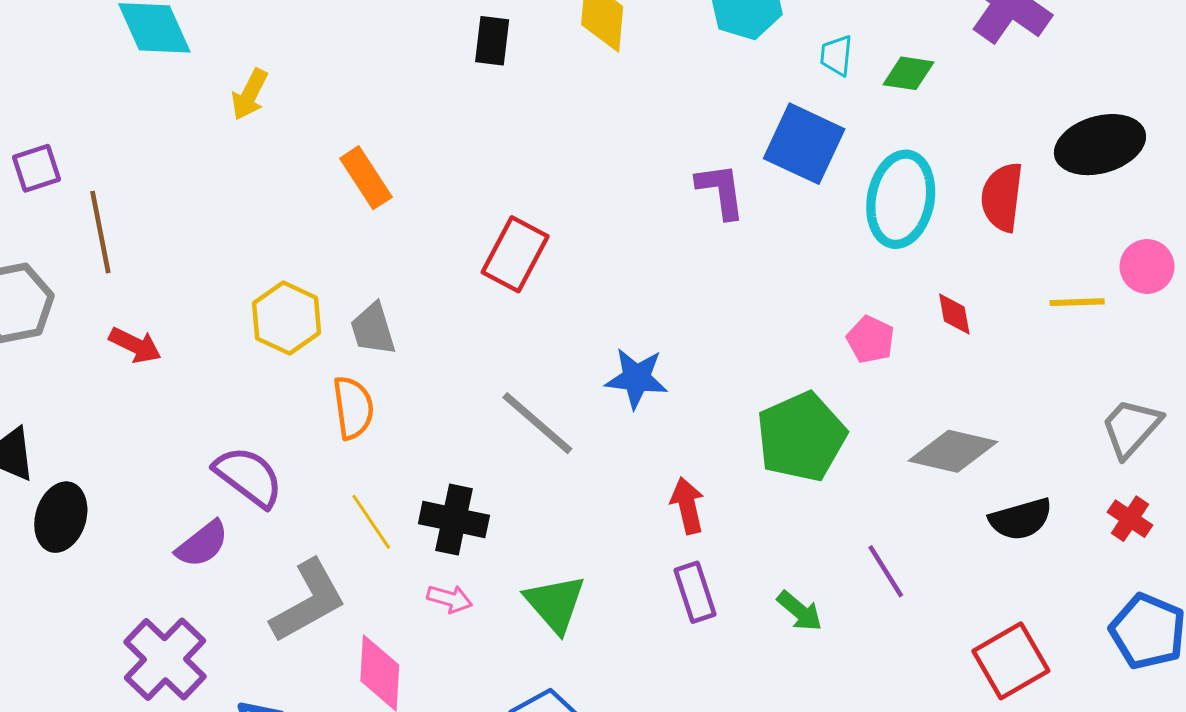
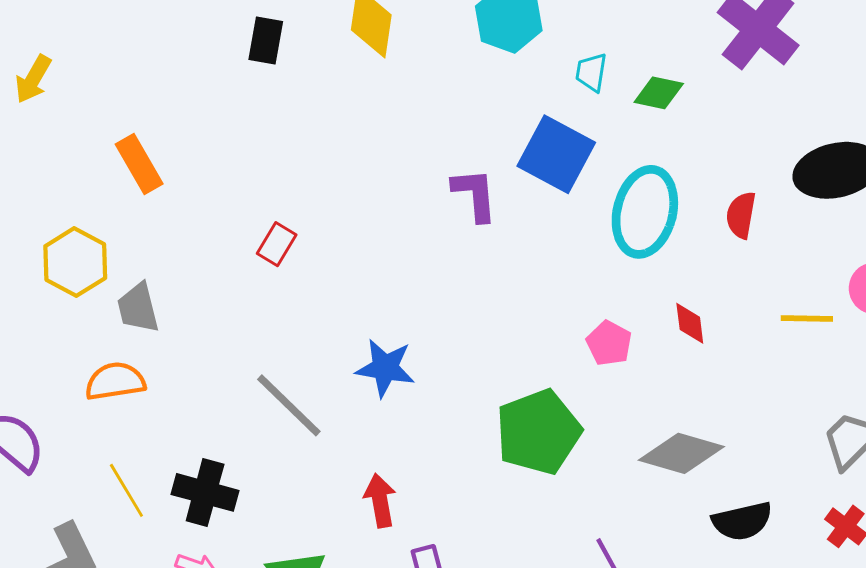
red semicircle: (1002, 197) -> (741, 215), size x0.7
red rectangle: (515, 254) -> (277, 244), size x0.6
yellow hexagon: (287, 318) -> (75, 262), moved
orange semicircle: (353, 408) -> (115, 381), turned -94
red arrow: (687, 506) -> (380, 501), moved

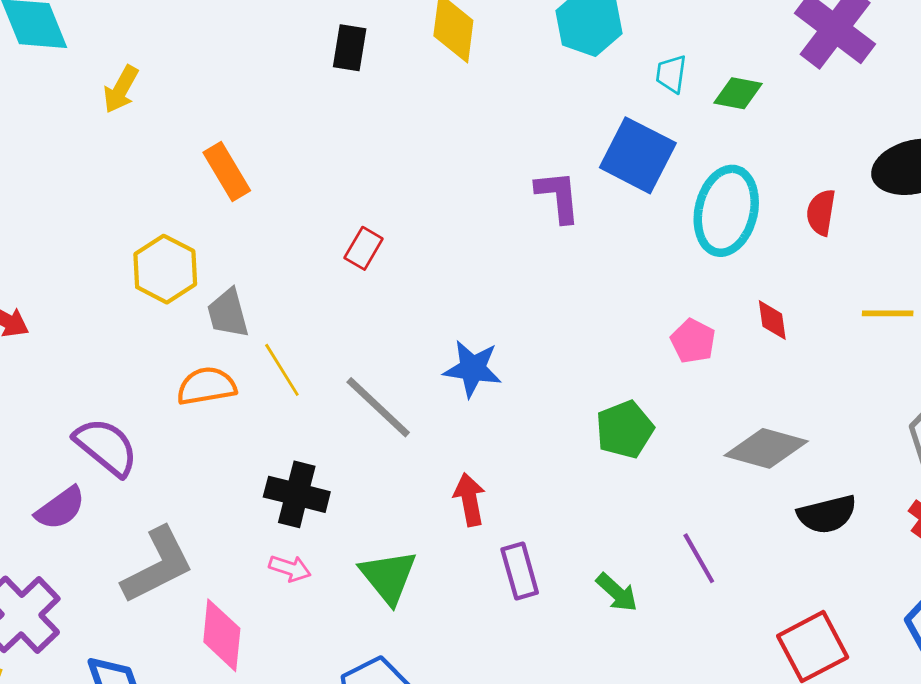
green pentagon: (538, 432) -> (625, 429), size x0.7
yellow line: (126, 490) -> (282, 370), moved

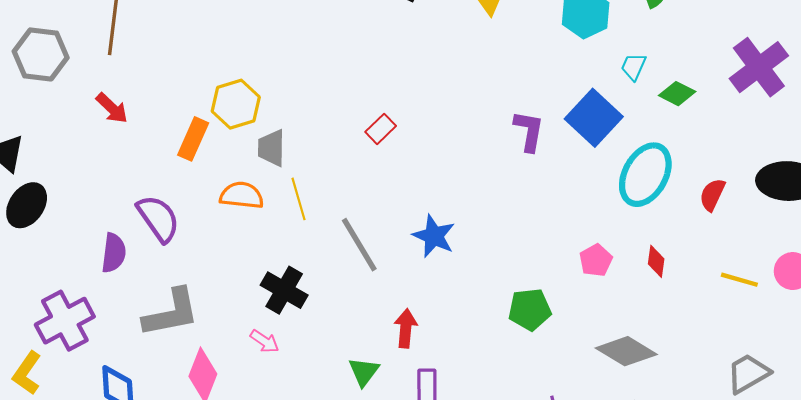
orange rectangle: (227, 171) -> (193, 139), moved, turned 39
purple semicircle: (60, 508) -> (114, 253), turned -63
green triangle: (388, 577) -> (364, 372), moved, size x0.7

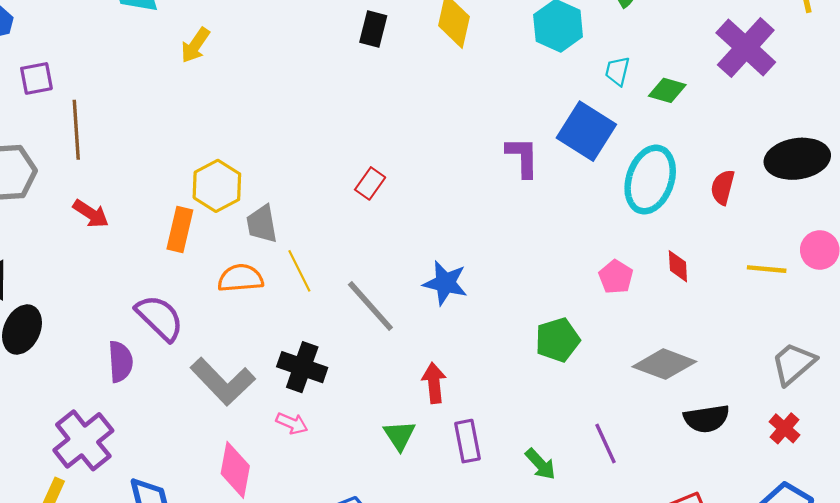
gray L-shape: (171, 313) -> (223, 382), moved, turned 68

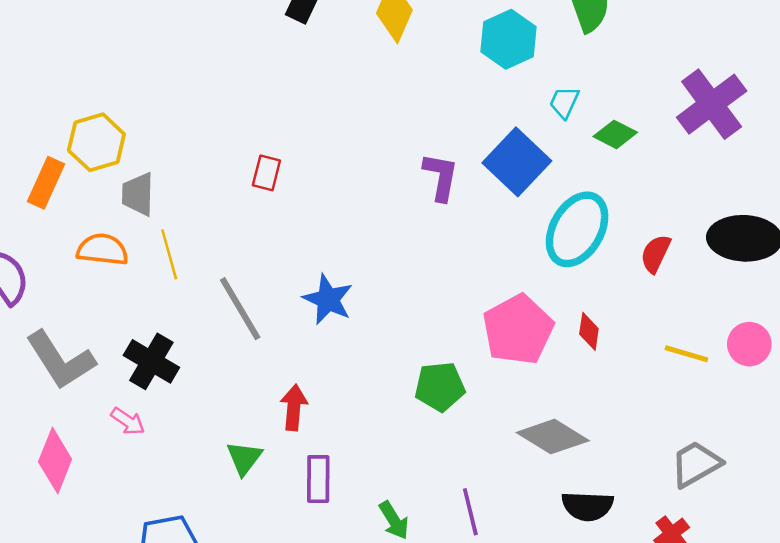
red rectangle: (370, 183) -> (266, 173), turned -32
pink pentagon: (616, 277) -> (518, 330), size x1.8

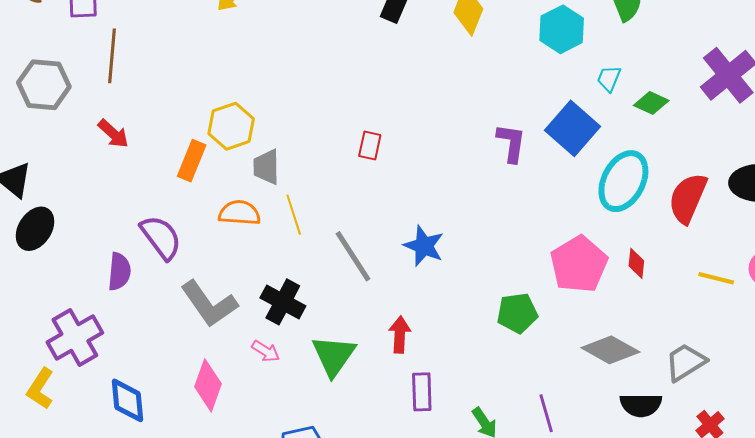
red semicircle: (656, 254) -> (688, 198), size x1.6
green triangle: (244, 458) -> (334, 356), moved, size x1.5
gray trapezoid: (696, 464) -> (685, 362), moved

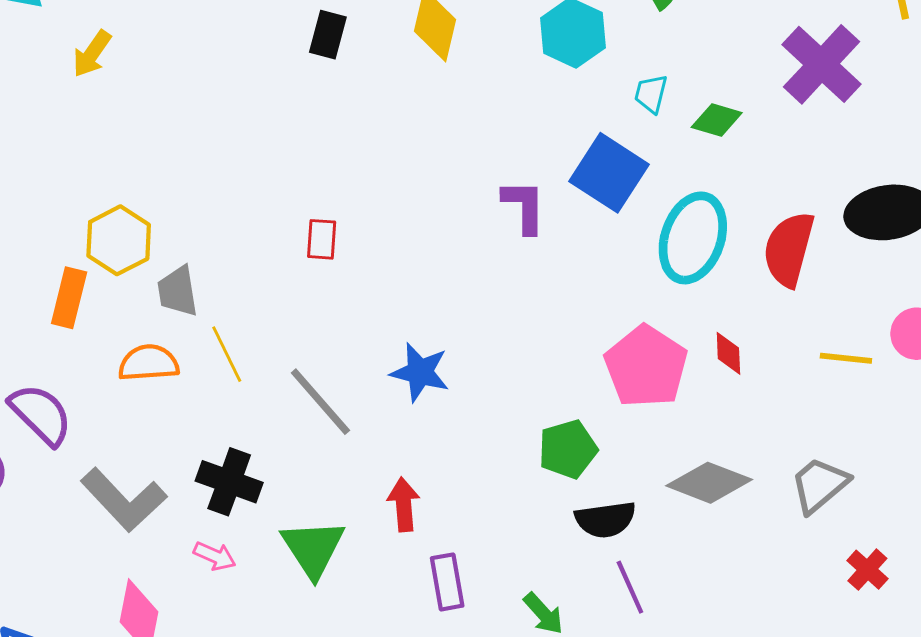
black semicircle: (641, 405) -> (605, 519), moved

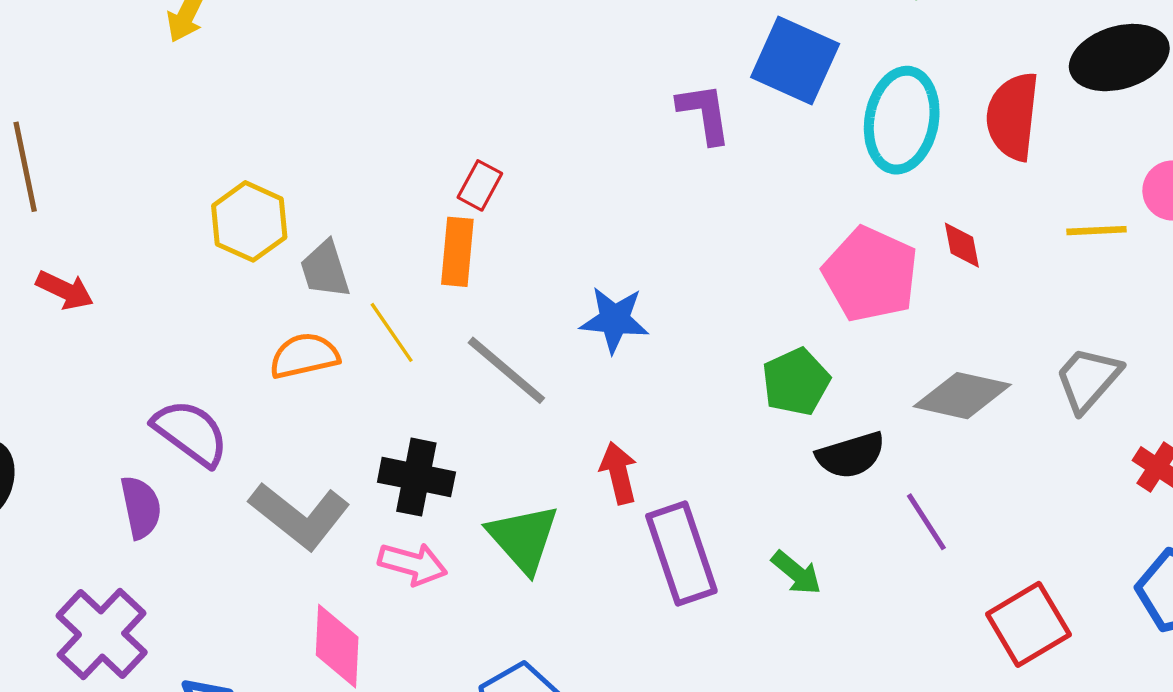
red rectangle: (322, 239) -> (480, 185), turned 33
orange rectangle: (69, 298) -> (457, 252), moved
pink arrow: (215, 556) -> (413, 564), size x1.4
purple rectangle: (447, 582) -> (681, 553), size x1.5
purple line: (630, 587) -> (926, 522), moved

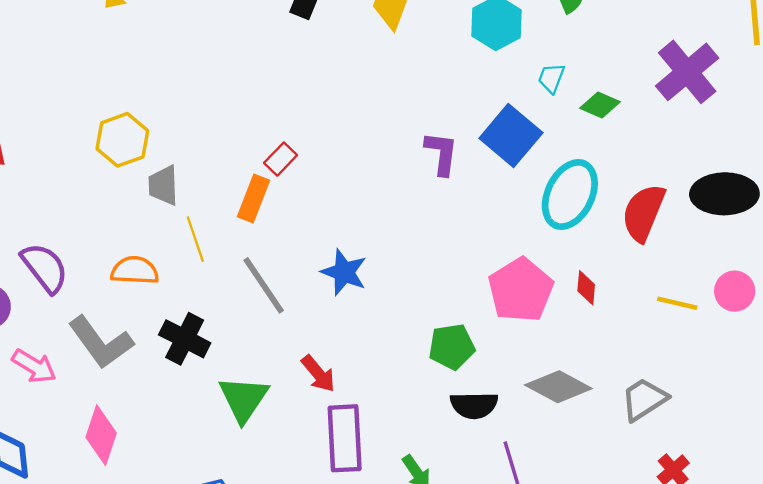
orange semicircle: (304, 356) -> (135, 270), moved
red arrow: (619, 473) -> (318, 374), turned 138
pink arrow: (413, 564) -> (34, 366), moved

